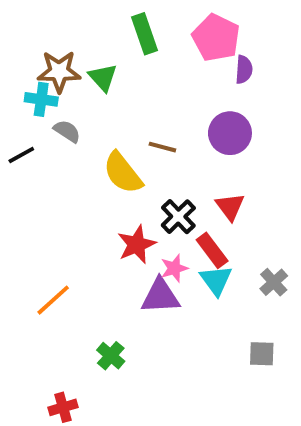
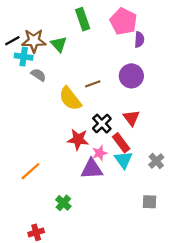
brown line: (162, 147) -> (93, 84), turned -35
black line: (21, 155) -> (12, 41), moved
red star: (137, 244) -> (78, 139), turned 30

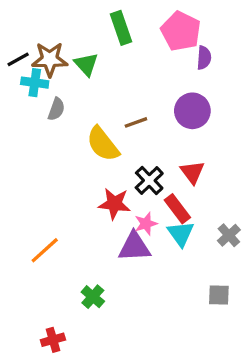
gray semicircle: (38, 75) -> (56, 109), turned 77

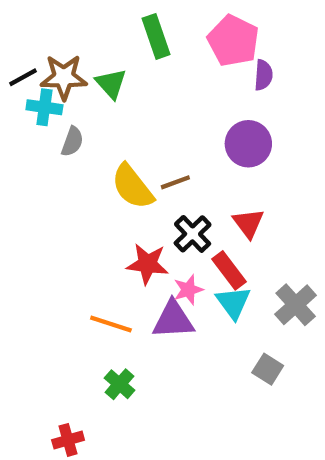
brown line: (136, 122) -> (175, 182), moved
gray cross: (229, 235) -> (296, 305), size x1.4
orange line: (45, 250) -> (111, 324), moved, turned 60
gray square: (219, 295) -> (268, 369), moved, turned 30

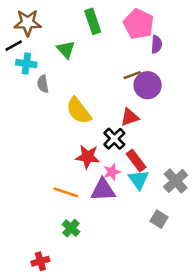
brown star: (64, 77) -> (28, 23), moved
gray semicircle: (72, 142) -> (43, 84), turned 150
brown line: (175, 182) -> (132, 75), moved
red triangle: (248, 223) -> (130, 117), moved, turned 48

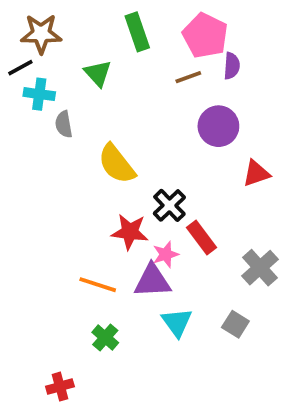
brown line: (132, 75) -> (188, 77), moved
red triangle: (130, 117) -> (256, 173), moved
cyan triangle: (139, 180) -> (177, 322), moved

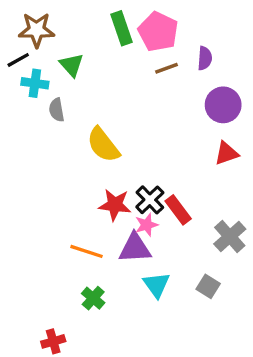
pink pentagon: (205, 36) -> (158, 32), moved
green triangle: (98, 73) -> (72, 65), moved
purple circle: (218, 126) -> (223, 105), moved
black cross: (169, 205) -> (150, 200), moved

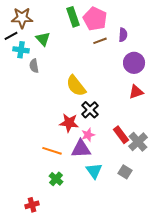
yellow semicircle: (103, 145) -> (76, 86), moved
black cross: (150, 200) -> (90, 110), moved
red rectangle: (178, 210) -> (121, 135), moved

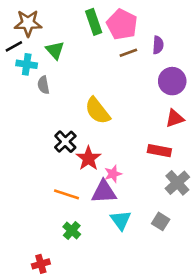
black cross: (90, 110) -> (65, 142), moved
red star: (69, 123) -> (88, 158), turned 30
red rectangle: (121, 135) -> (159, 151), moved, turned -42

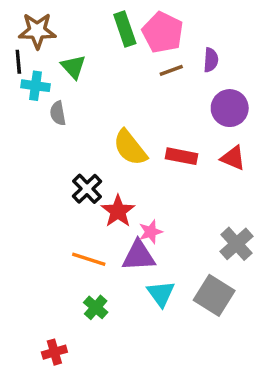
black line: (14, 46) -> (18, 62), turned -66
red triangle: (175, 118) -> (233, 158), turned 42
red rectangle: (159, 151) -> (182, 156), moved
gray square: (161, 221) -> (214, 295), size x1.6

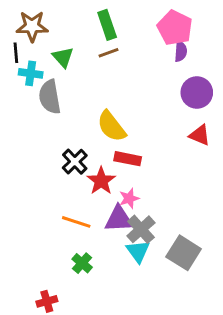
pink pentagon: (163, 32) -> (175, 28), moved
brown line: (171, 70) -> (109, 53), moved
gray semicircle: (58, 113) -> (50, 97), size x1.6
red rectangle: (182, 156) -> (128, 159), moved
gray cross: (237, 244) -> (141, 229), moved

